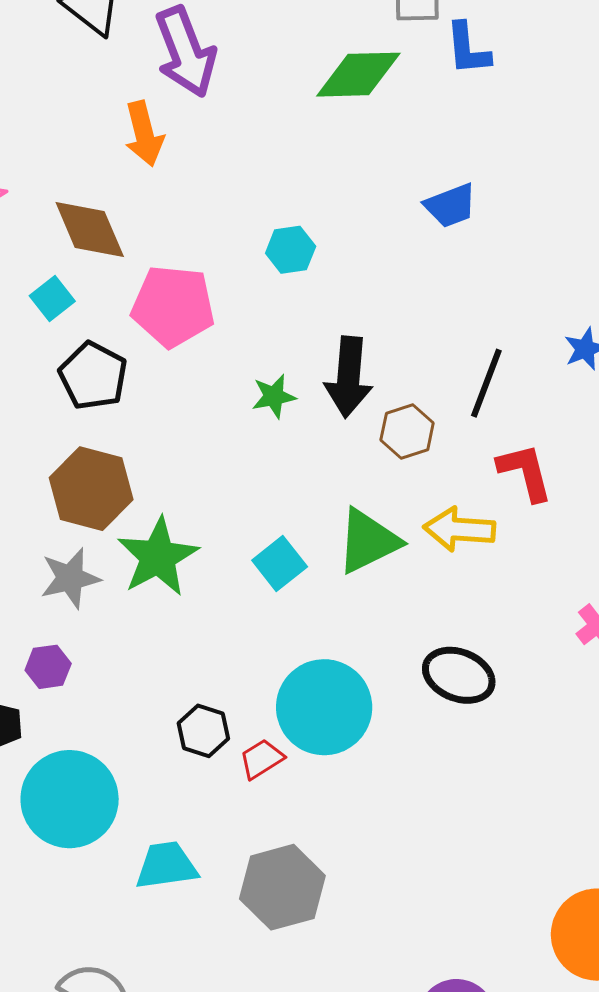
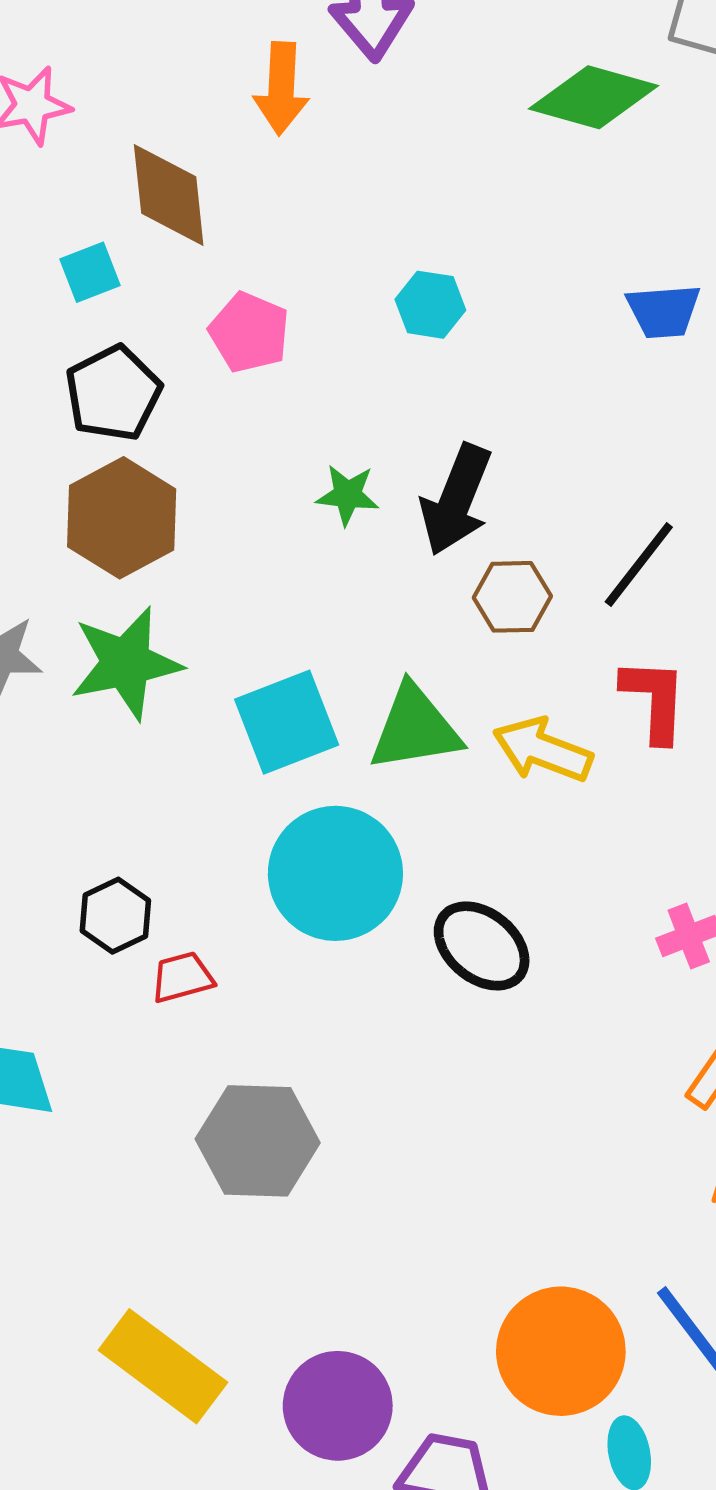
pink pentagon: (173, 306) -> (249, 332), size x0.7
brown hexagon: (91, 489) -> (122, 518), moved
cyan square: (280, 564) -> (287, 722), size x1.4
cyan circle: (324, 707) -> (335, 873), moved
gray hexagon: (282, 887) -> (258, 1141), moved

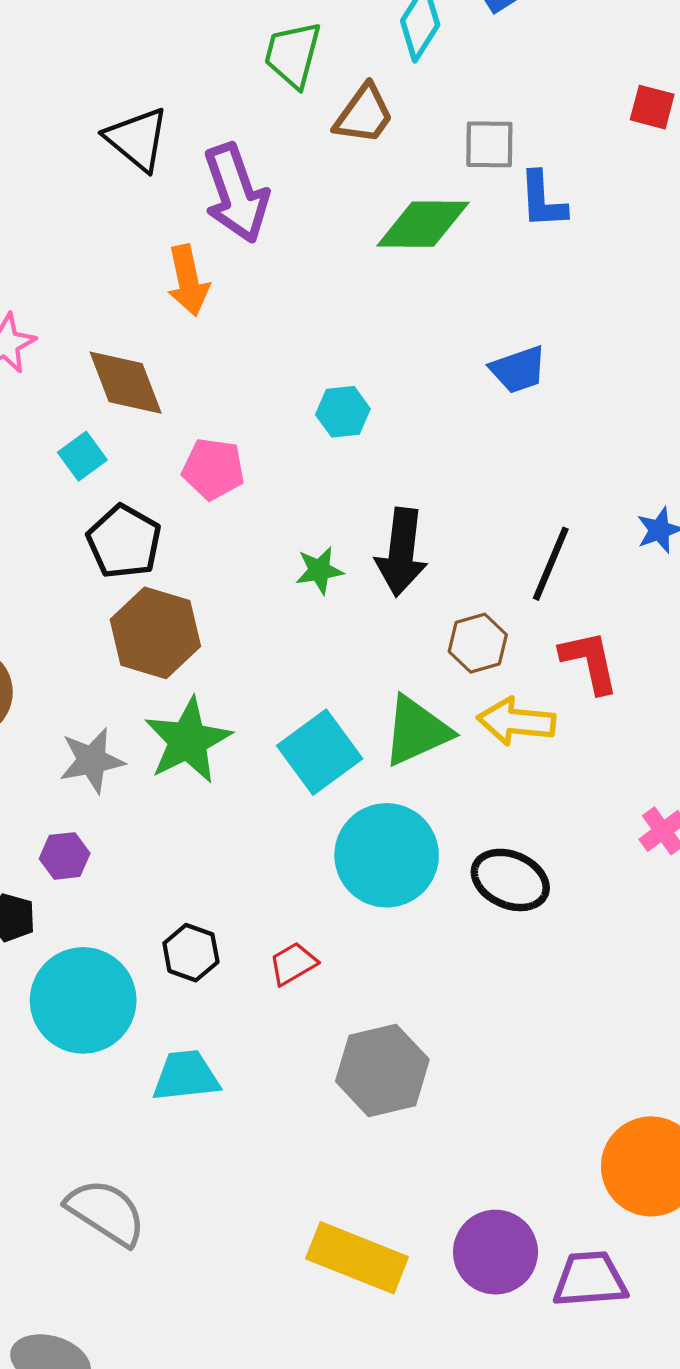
brown hexagon: (512, 597) -> (478, 643), moved
black hexagon: (115, 916) -> (191, 953), moved

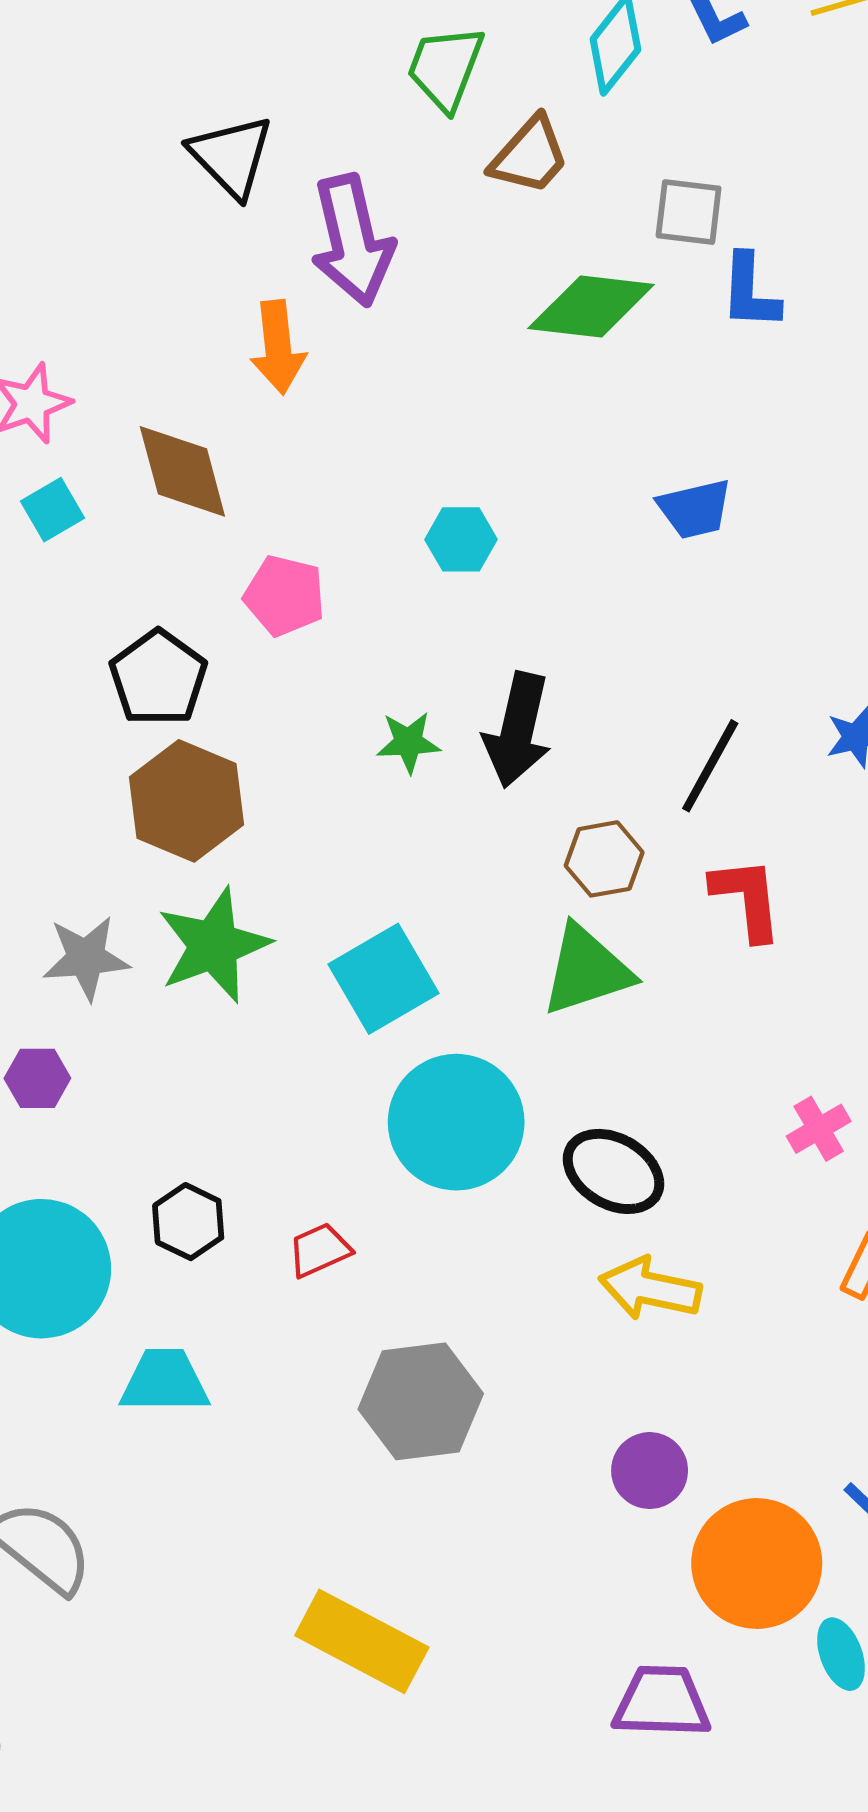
cyan square: (82, 456) -> (52, 510), moved
yellow arrow: (516, 721) -> (650, 1289), moved
green triangle: (417, 731) -> (587, 970), moved
purple circle: (495, 1252) -> (650, 1471), moved, size x0.7

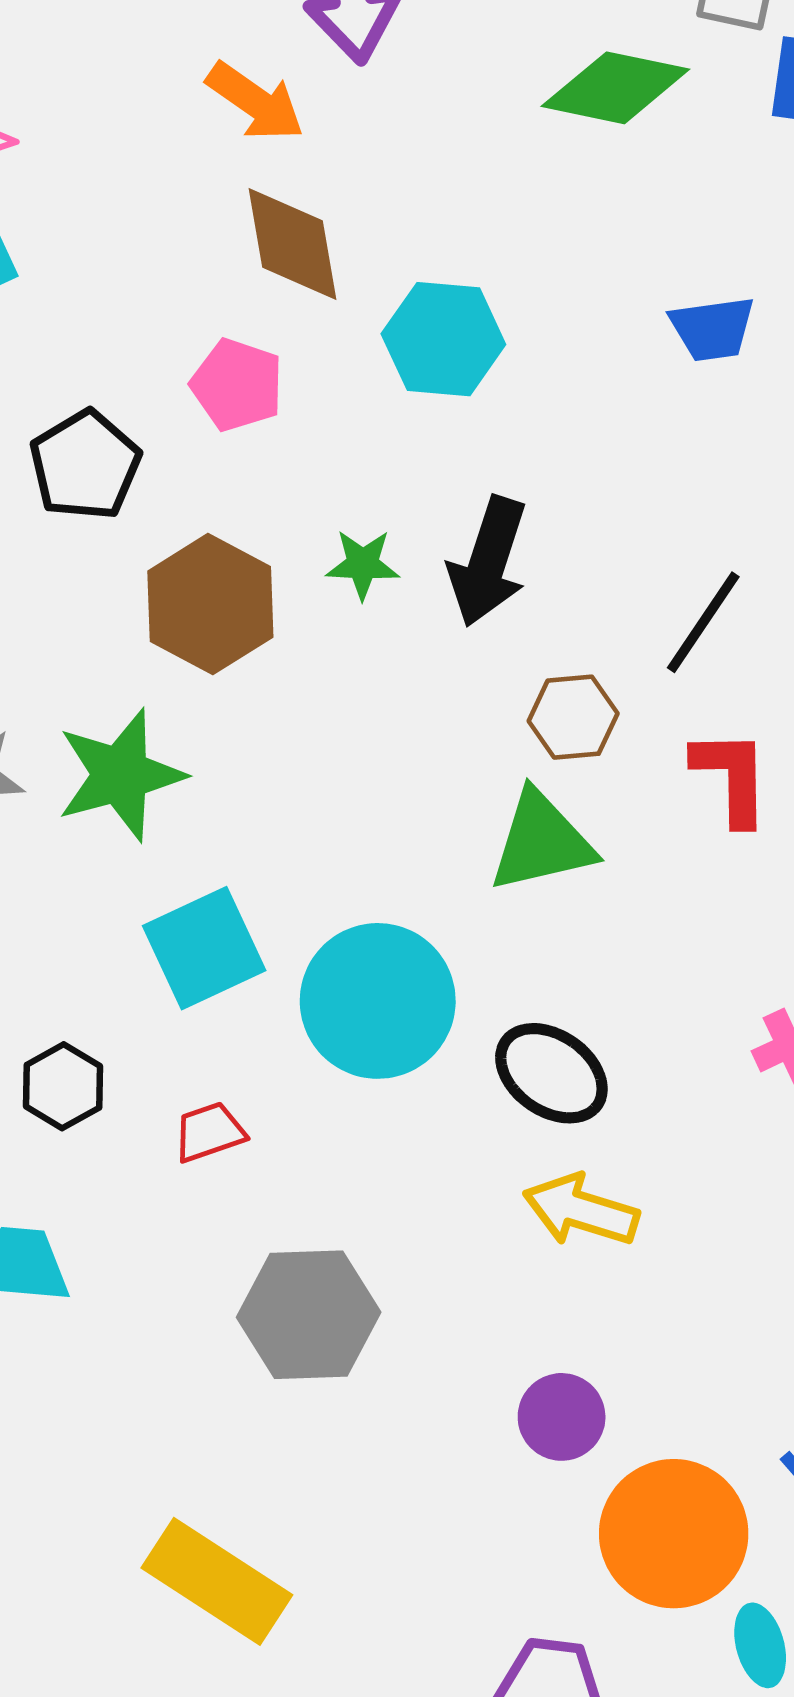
orange arrow: (278, 347) -> (255, 102), turned -54
brown diamond: (182, 471) -> (292, 244), moved
cyan hexagon: (461, 539) -> (443, 339), size x1.5
brown hexagon: (186, 801) -> (210, 604), moved
cyan square: (383, 979) -> (204, 948), moved

